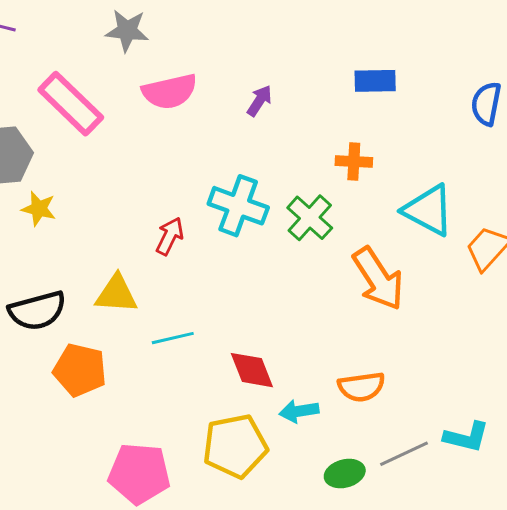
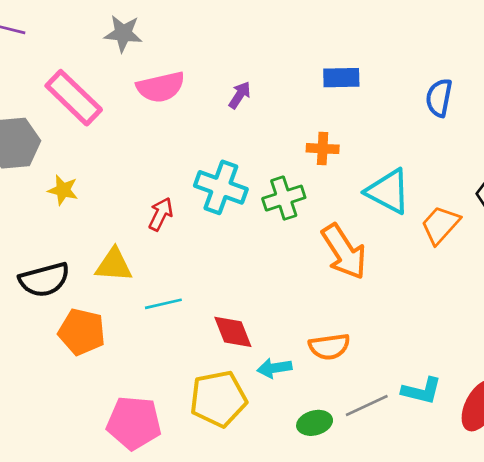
yellow star: (39, 209) -> (63, 190), moved
green cross: (310, 218) -> (284, 198), turned 30

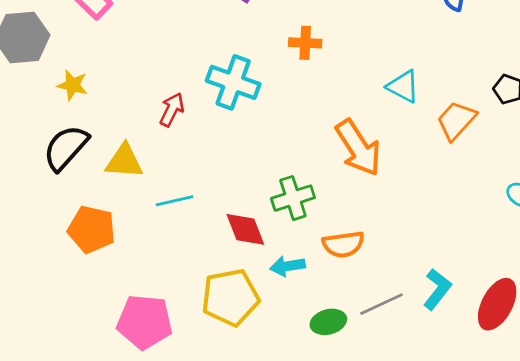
orange cross: (323, 149) -> (305, 43), moved
cyan triangle: (388, 191) -> (403, 86), size x0.7
green cross: (284, 198) -> (293, 198), moved
black semicircle: (44, 280) -> (66, 148), moved, turned 147
cyan L-shape: (422, 391) -> (437, 289), turned -66

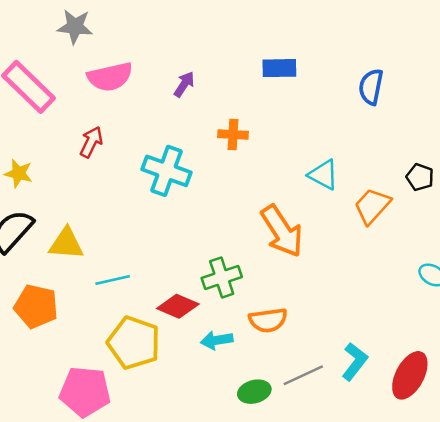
red arrow: (172, 110) -> (91, 142), moved
red diamond: (245, 229) -> (178, 306), turned -45
yellow pentagon: (230, 297) -> (134, 343), moved, turned 30

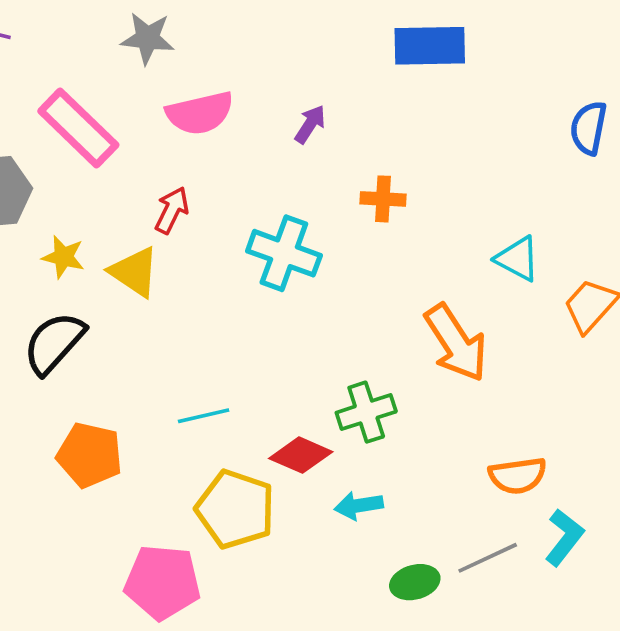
blue rectangle: (279, 68) -> (430, 46), moved, size x1.4
yellow triangle: (66, 244) -> (134, 272), moved, turned 30
orange semicircle: (268, 320) -> (518, 476), moved

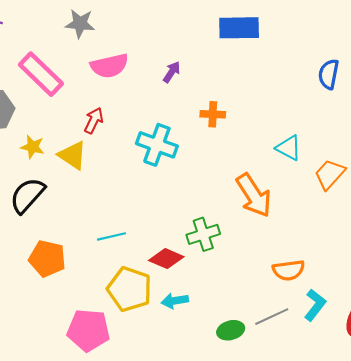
cyan arrow: (359, 506) -> (175, 301), moved

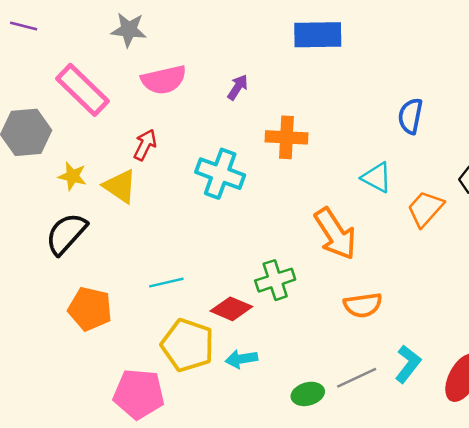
blue semicircle: (329, 74) -> (410, 116), moved
orange cross: (213, 114) -> (286, 137), size x1.4
orange semicircle: (289, 270) -> (363, 305), moved

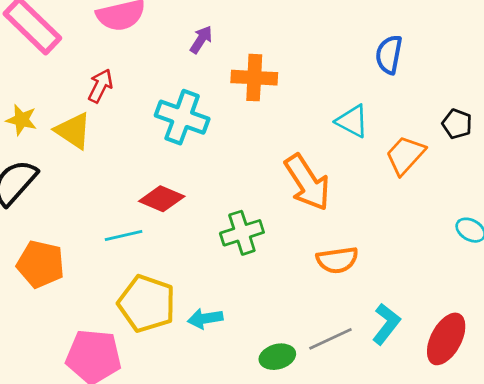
purple arrow: (238, 87) -> (201, 40), moved
red diamond: (231, 309) -> (162, 199), moved

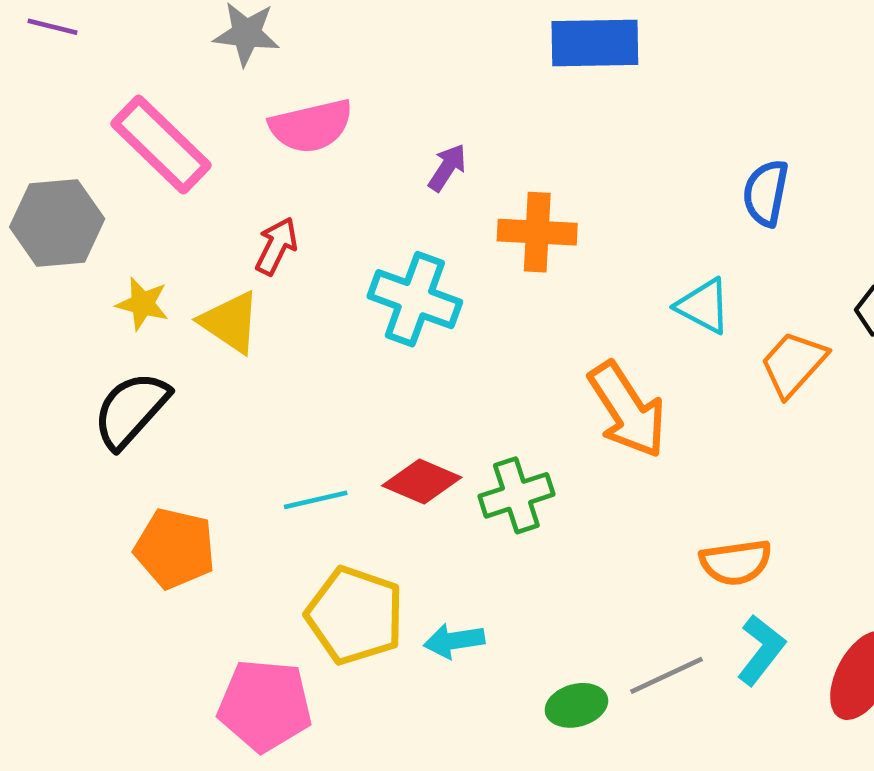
red diamond: (162, 199) -> (422, 481), moved
orange semicircle: (337, 260) -> (736, 562), moved

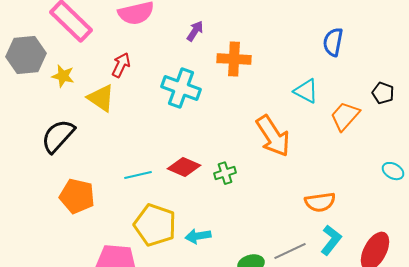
yellow star: (143, 304) -> (63, 76), moved
green cross: (516, 495) -> (225, 173), size x0.7

